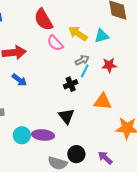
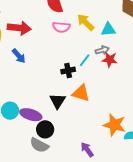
pink semicircle: (55, 43) -> (61, 27), turned -54
gray arrow: (82, 60) -> (102, 50), moved
orange triangle: (103, 101) -> (81, 93), moved
black circle: (76, 154) -> (45, 129), moved

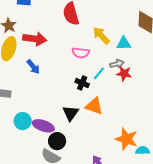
pink semicircle: (61, 27) -> (81, 53), moved
black cross: (68, 70) -> (82, 83), turned 32

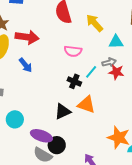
yellow arrow: (101, 35) -> (95, 23), moved
black triangle: (70, 113) -> (63, 112), turned 30
purple ellipse: (43, 126) -> (41, 136), moved
black circle: (57, 141) -> (57, 145), moved

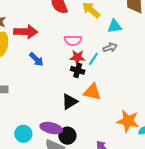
blue arrow: (26, 65) -> (36, 59), moved
red star: (116, 72) -> (77, 57), moved
cyan circle: (15, 119) -> (23, 134), moved

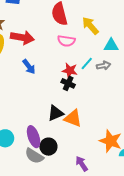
pink semicircle: (73, 40) -> (66, 41), moved
cyan line: (93, 59) -> (87, 64), moved
orange triangle: (92, 92) -> (73, 118), moved
purple ellipse: (51, 128) -> (34, 137), turned 50

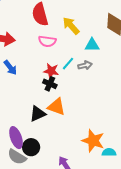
orange triangle: (73, 118) -> (56, 107), moved

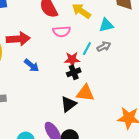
black cross: (50, 84) -> (74, 72), turned -32

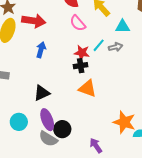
pink semicircle: (62, 32) -> (78, 23), turned 42
blue arrow: (32, 65) -> (41, 50), turned -126
black triangle: (69, 104) -> (42, 93), moved

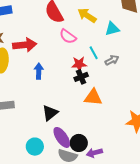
cyan line: (99, 45) -> (94, 53), turned -56
gray arrow: (116, 47) -> (112, 60), moved
purple arrow: (96, 146) -> (94, 153), moved, turned -56

